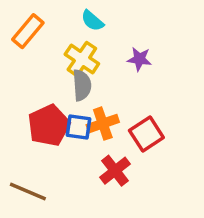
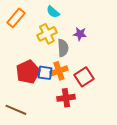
yellow cross: (82, 59) -> (47, 34), turned 30
gray semicircle: (82, 85) -> (63, 48), moved
red cross: (115, 171) -> (66, 98), turned 30

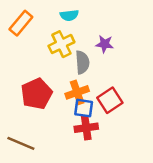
cyan semicircle: (53, 12) -> (69, 15), turned -48
blue square: (45, 73) -> (84, 108), moved

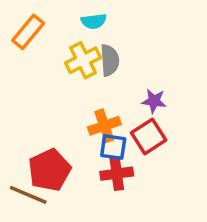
purple star: (105, 44) -> (154, 101), moved
gray semicircle: (82, 62) -> (110, 60), moved
red pentagon: (37, 94) -> (49, 170), moved

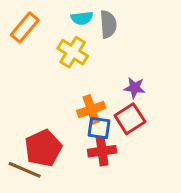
yellow cross: (83, 60) -> (73, 52), turned -32
gray semicircle: (110, 60) -> (108, 24), moved

